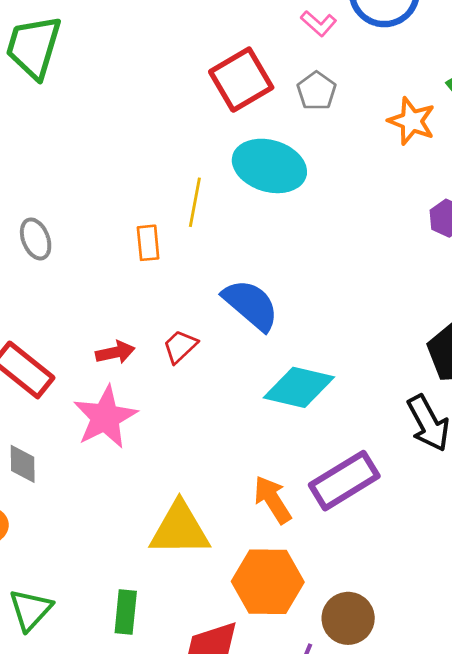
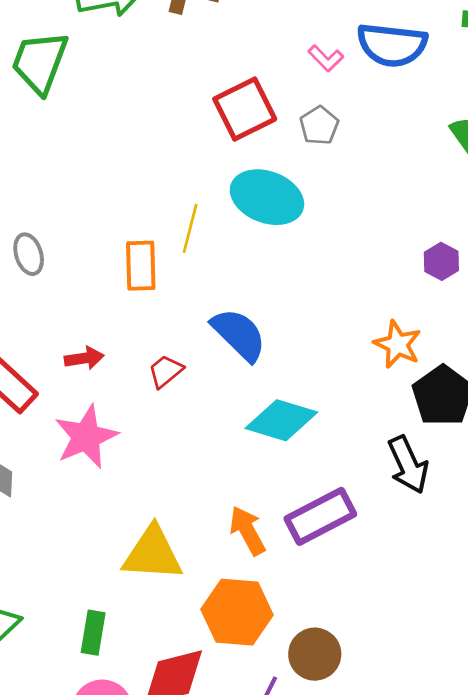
orange star: (412, 121) -> (398, 344), moved
orange rectangle: (148, 243) -> (141, 266), size x1.4
red arrow: (115, 352) -> (84, 358), moved

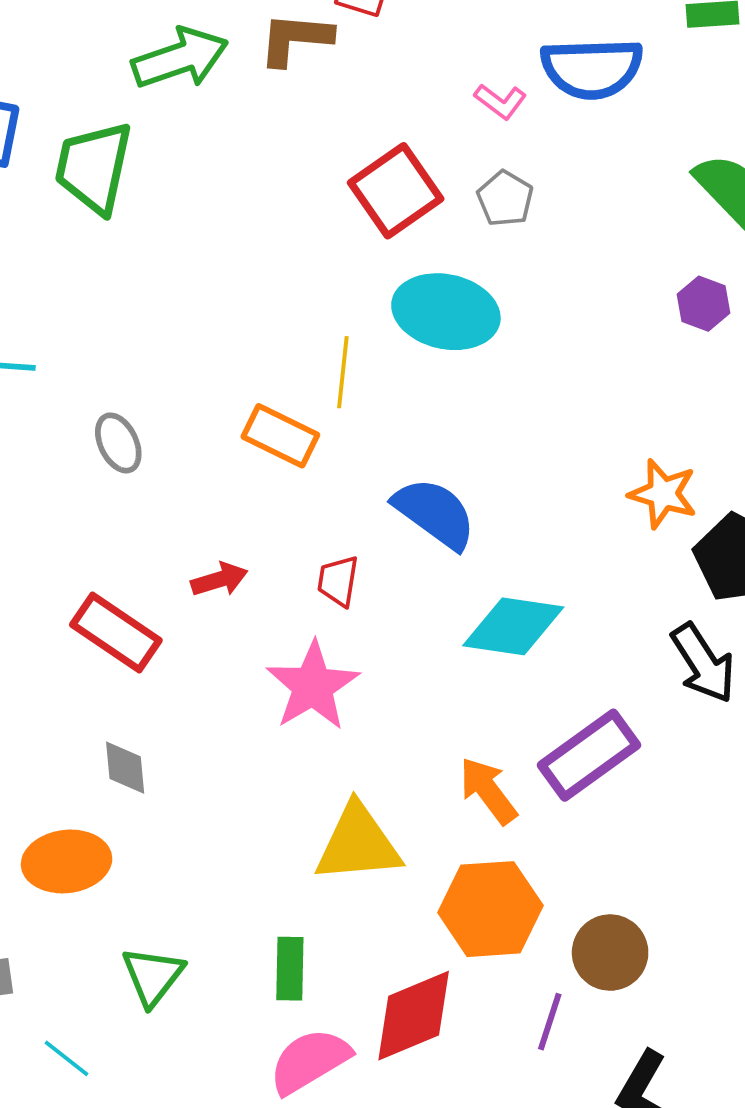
purple hexagon: (441, 261) -> (704, 304), moved
orange rectangle: (141, 266) -> (280, 436), turned -54
red trapezoid: (166, 371) -> (338, 581), turned -33
pink star: (86, 437) -> (313, 686), moved

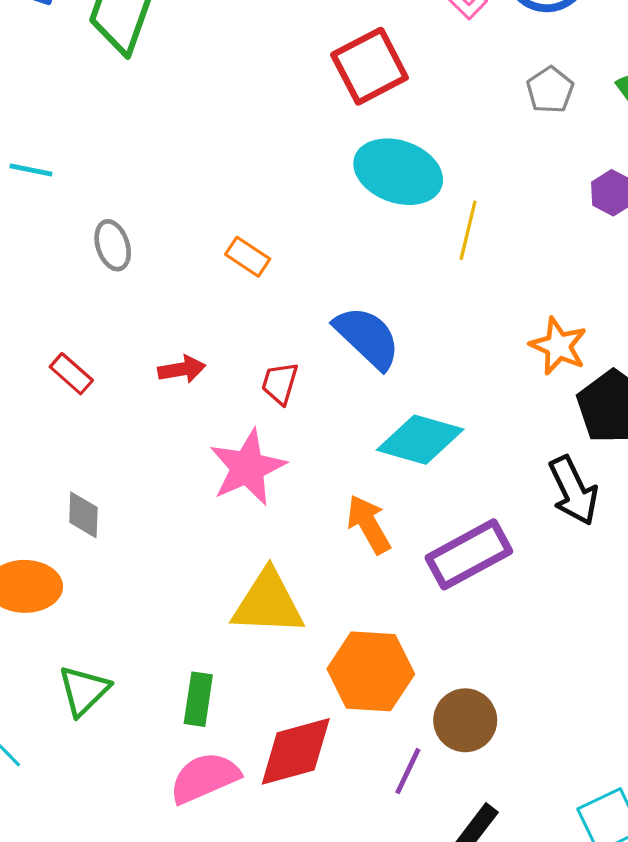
gray pentagon: (505, 199) -> (550, 90), moved
yellow line: (343, 372) -> (468, 230), moved
orange rectangle: (280, 436) -> (248, 257), size x0.7
red rectangle: (116, 632) -> (71, 374), moved, size x0.6
orange arrow: (488, 791) -> (369, 524), moved

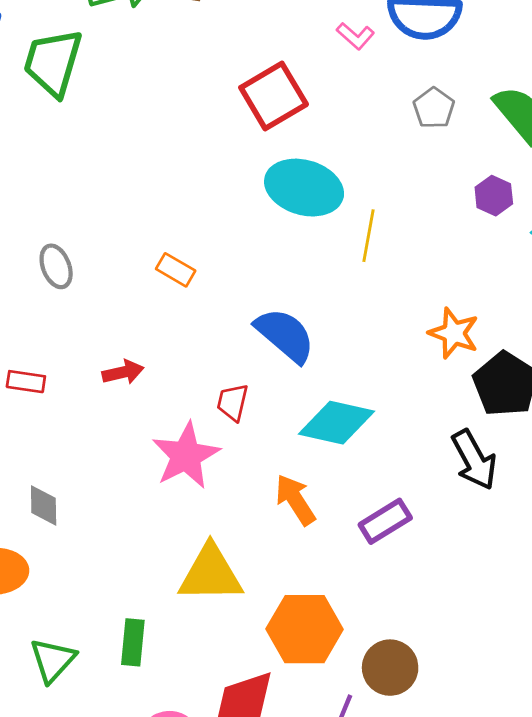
red rectangle: (71, 374) -> (26, 382), turned -30
red trapezoid: (280, 383) -> (233, 402), moved
purple rectangle: (469, 554) -> (385, 521), size x0.7
green rectangle: (198, 699) -> (133, 642), moved

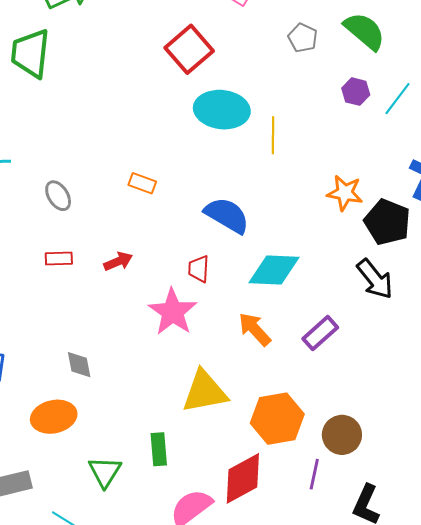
red rectangle: (26, 382) -> (59, 259), moved

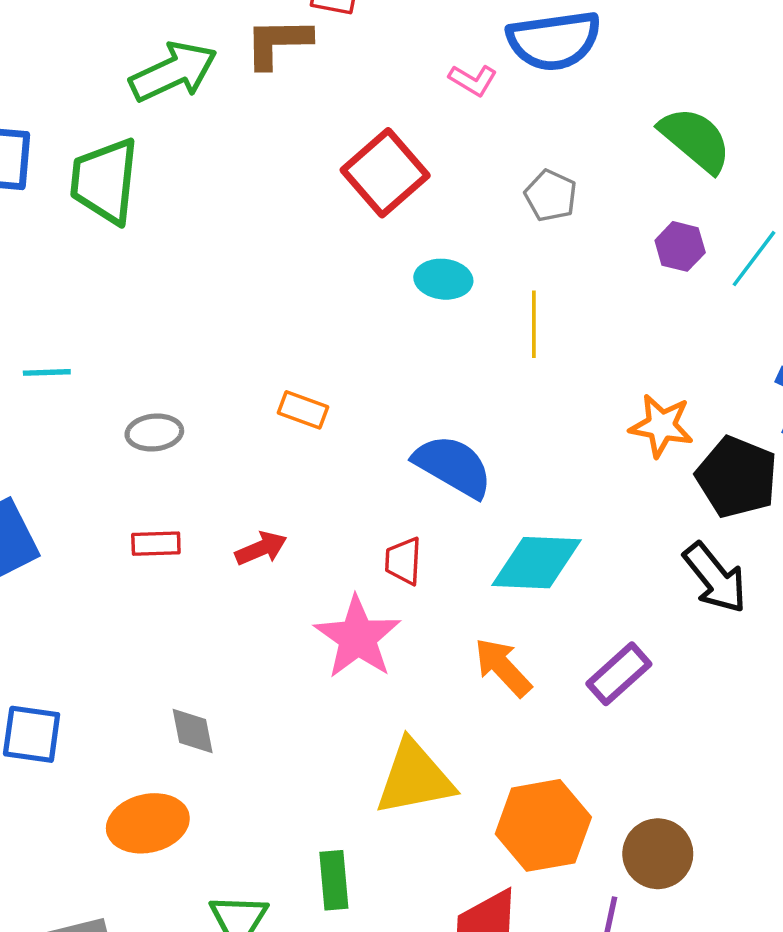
gray pentagon: (303, 38) -> (551, 196), moved
cyan ellipse: (222, 110) -> (443, 279), size x0.6
gray ellipse: (58, 196) -> (154, 433), turned -64

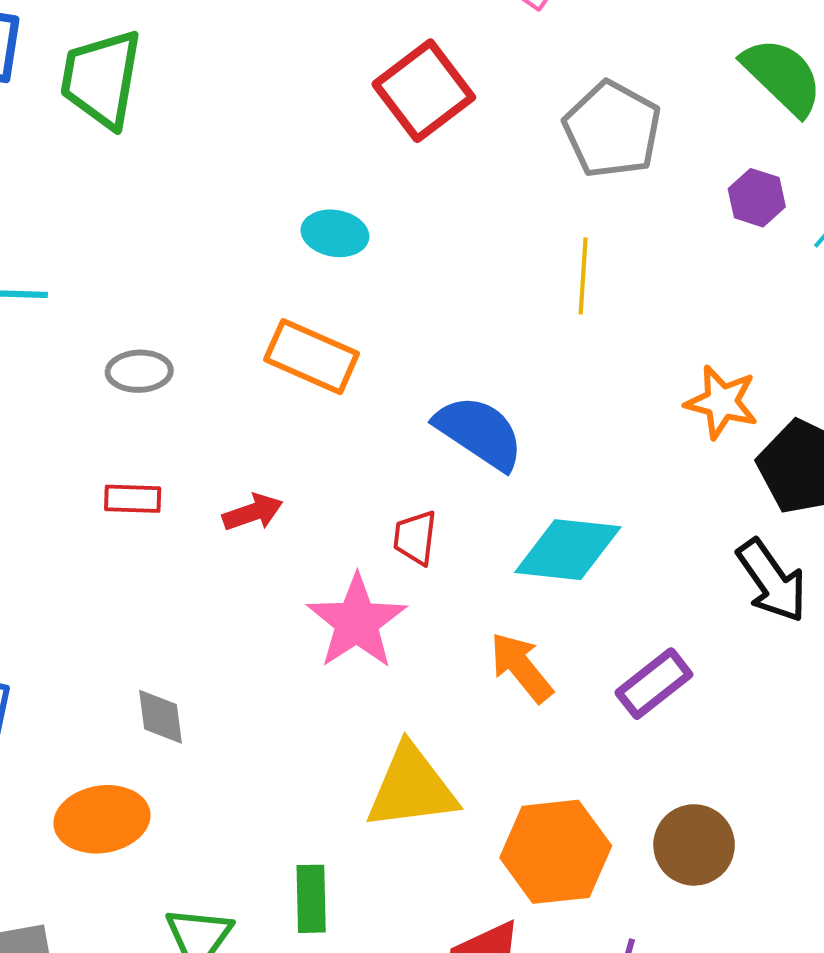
gray pentagon: (551, 196) -> (612, 130), size x1.6
cyan ellipse: (443, 279) -> (335, 233), moved
orange rectangle: (303, 410) -> (312, 357), size x1.6
brown circle: (658, 854) -> (694, 845), moved

